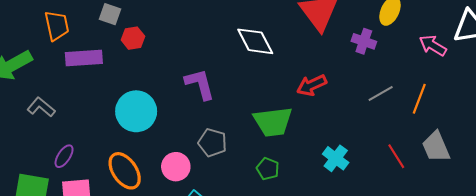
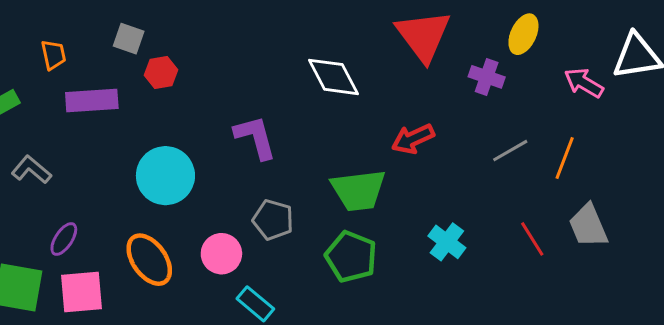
orange trapezoid: (57, 26) -> (53, 55), size x0.7
green pentagon: (268, 169) -> (351, 257), size x1.6

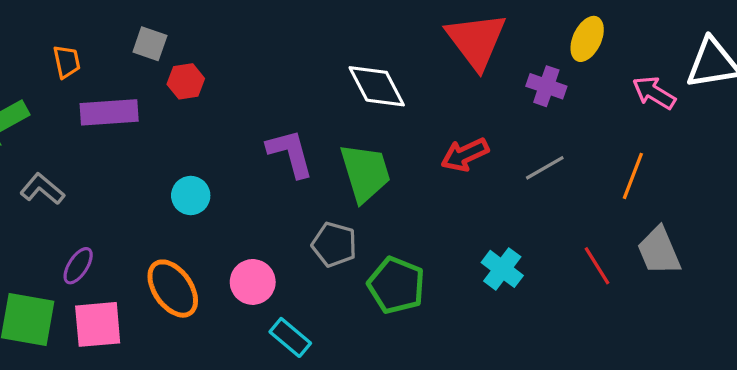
gray line: (510, 151) -> (545, 168), moved
cyan circle: (165, 176) -> (191, 196), size x0.6
green trapezoid: (358, 190) -> (365, 173), moved, turned -100
gray pentagon: (273, 220) -> (334, 244), moved

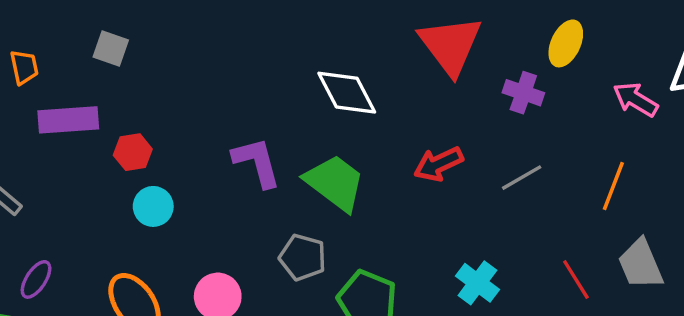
red hexagon: (186, 81) -> (133, 152), moved
green trapezoid: (365, 173) -> (335, 183), turned -36

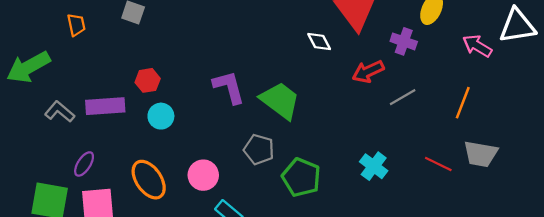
white diamond: (347, 93) -> (319, 41), moved, size x0.6
purple rectangle: (68, 120) -> (105, 106), moved
red arrow: (438, 164) -> (368, 72), moved
gray trapezoid: (641, 264) -> (481, 154), turned -57
red line: (576, 279) -> (438, 164), turned -32

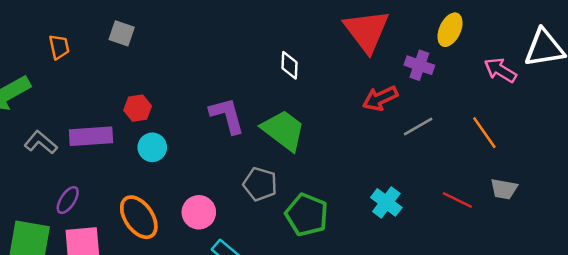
white diamond: (319, 41) -> (289, 65), moved, turned 30
orange line: (463, 103) -> (484, 133), turned -56
gray trapezoid: (481, 154) -> (504, 189), size x0.7

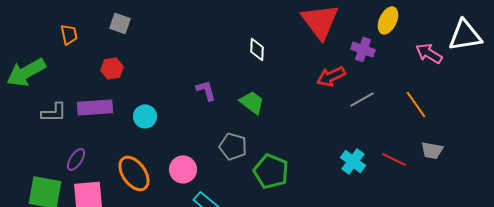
red hexagon: (138, 108) -> (112, 68), moved
purple L-shape: (227, 115) -> (206, 90), size x0.7
green trapezoid: (283, 130) -> (252, 102), size x0.7
gray L-shape: (41, 142) -> (54, 112), turned 140
cyan cross: (386, 202) -> (353, 161), moved

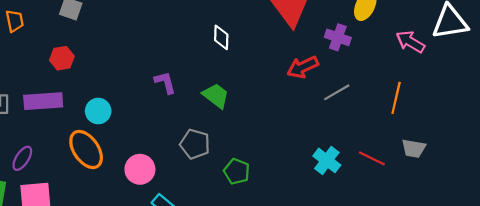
orange line: (416, 104) -> (396, 98), turned 48
green pentagon: (271, 171) -> (237, 171), size x0.7
orange ellipse: (134, 173) -> (86, 149), moved

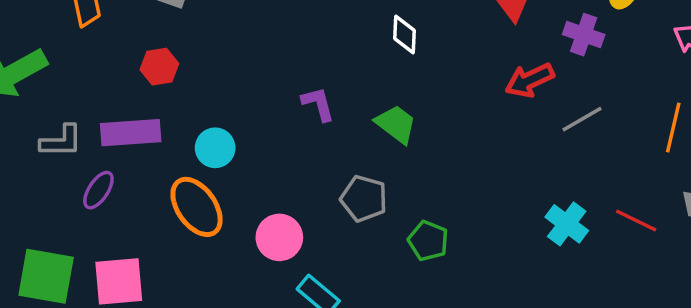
purple ellipse: (22, 158) -> (98, 190), moved

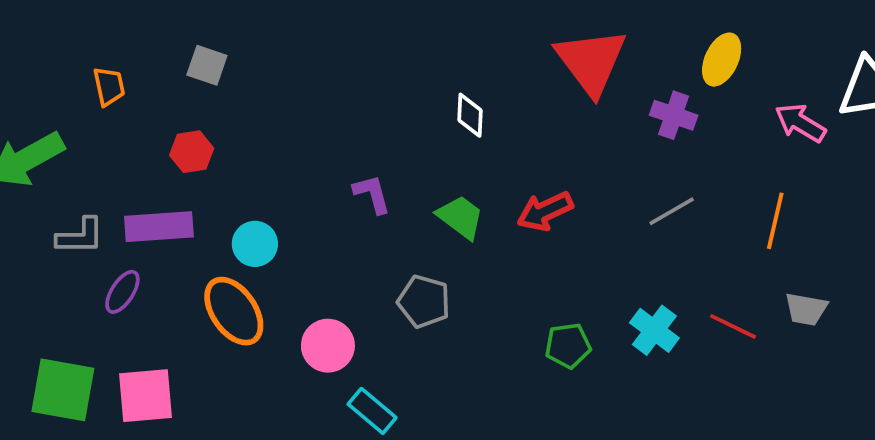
red arrow: (530, 80) -> (545, 211), moved
green pentagon: (428, 241) -> (568, 346), moved, turned -30

